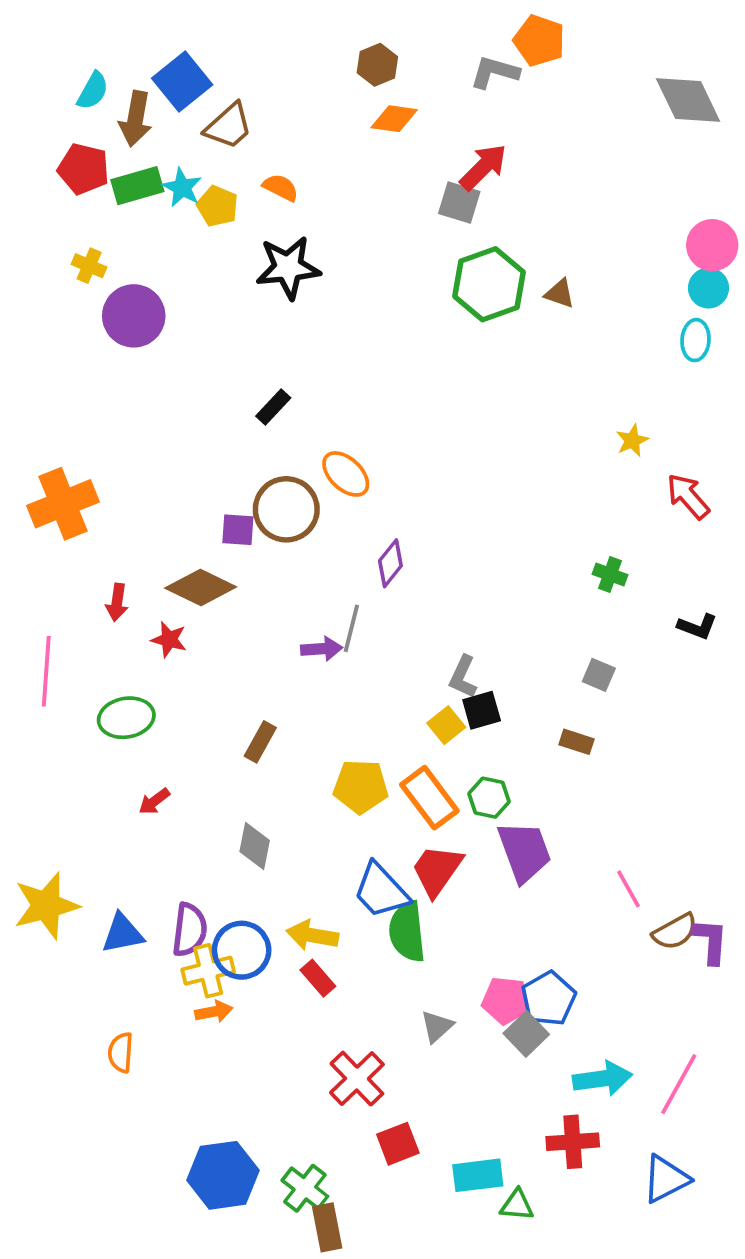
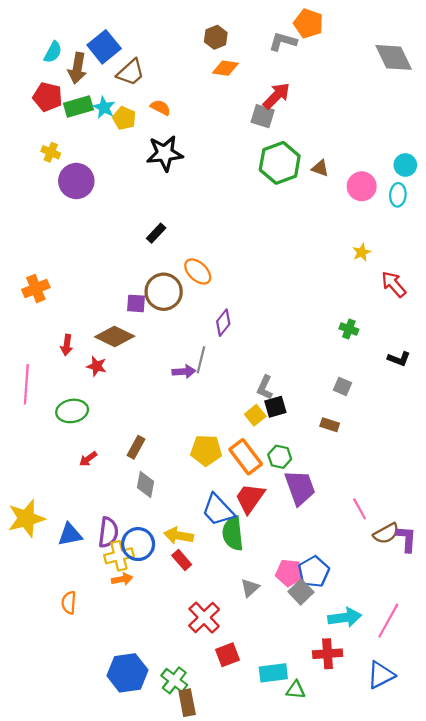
pink circle: (712, 245) -> (362, 186), moved
orange cross: (63, 504) -> (36, 289), size x0.7
brown rectangle: (260, 742) -> (136, 447), moved

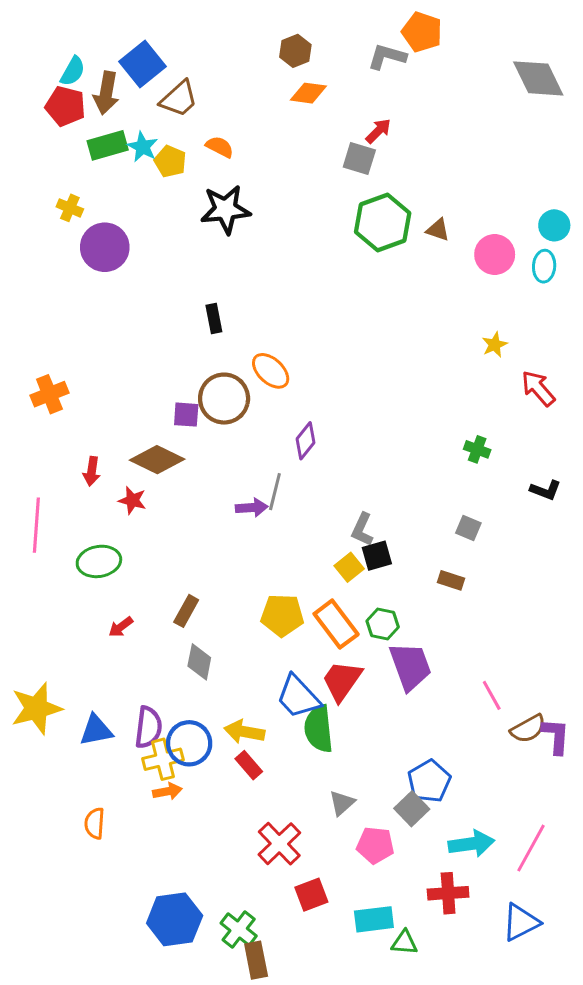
red arrow: (276, 96) -> (378, 131), size x0.7
red pentagon: (48, 97) -> (65, 106), moved
black rectangle: (156, 233) -> (214, 319), turned -54
pink pentagon: (289, 573) -> (375, 845), moved

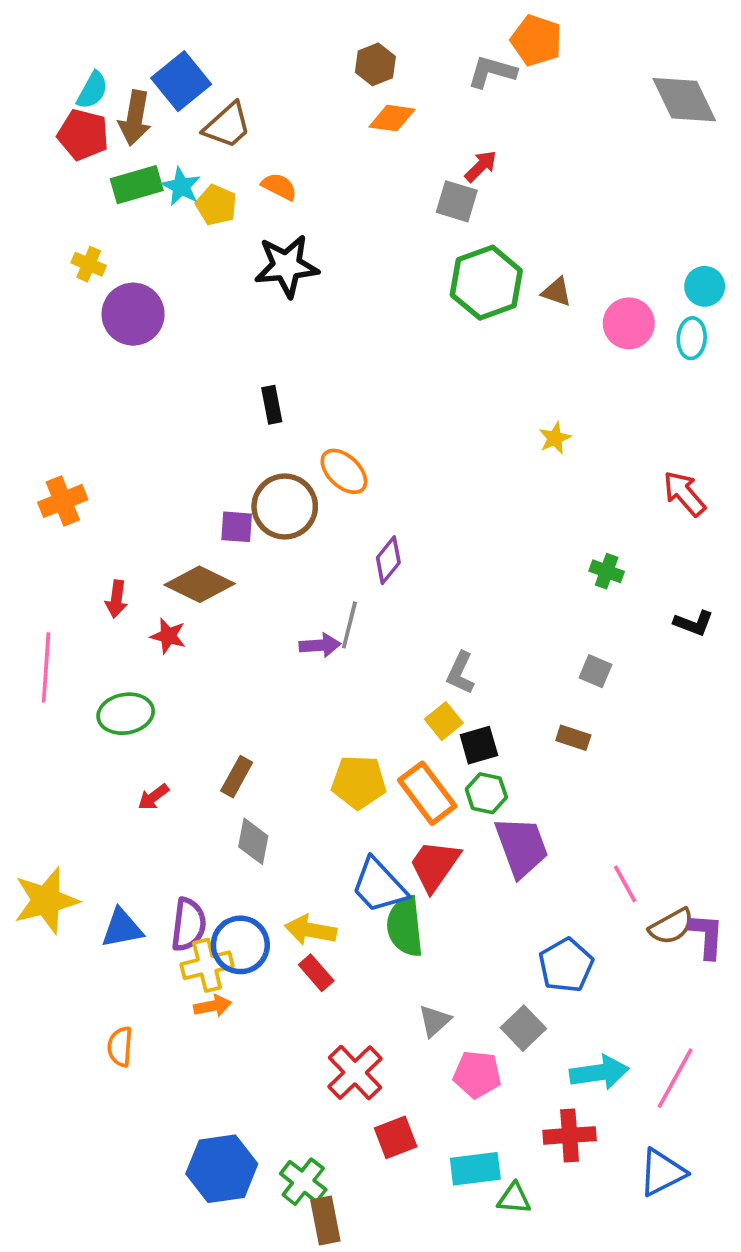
yellow star: (495, 345) -> (555, 438), moved
black square: (377, 556) -> (479, 745), moved
blue pentagon: (429, 781) -> (566, 965), moved

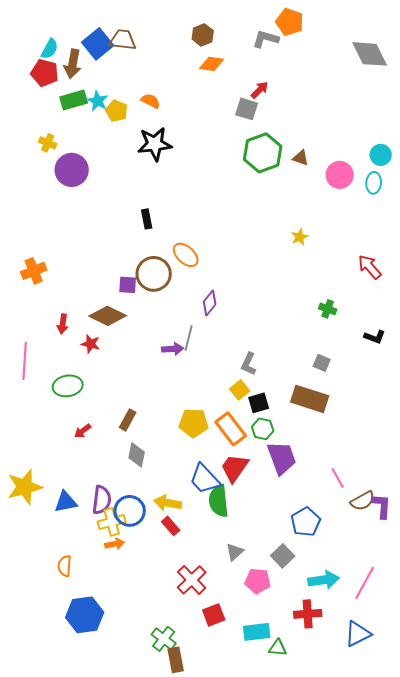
brown trapezoid: (227, 125) -> (123, 40), moved, turned -132
brown rectangle: (573, 738) -> (310, 399), size x2.0
blue hexagon: (222, 1169) -> (85, 615), moved

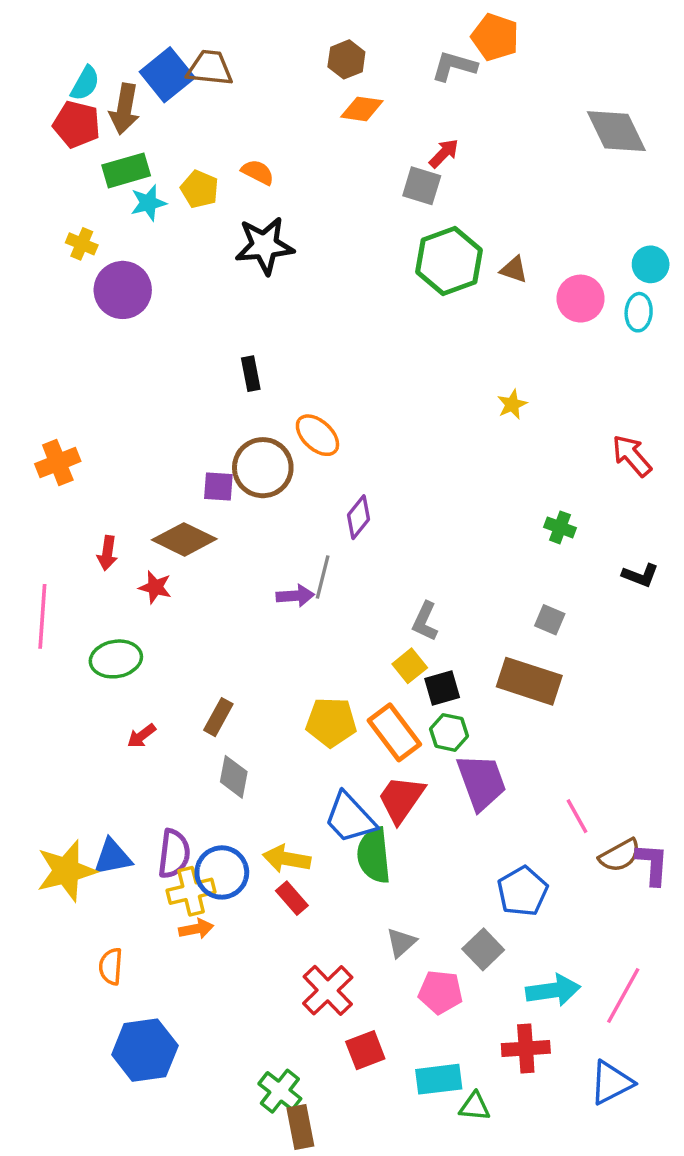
gray diamond: (370, 54) -> (616, 131), moved
cyan star: (98, 101) -> (148, 203), moved, turned 30
yellow star: (25, 487) -> (66, 871), moved

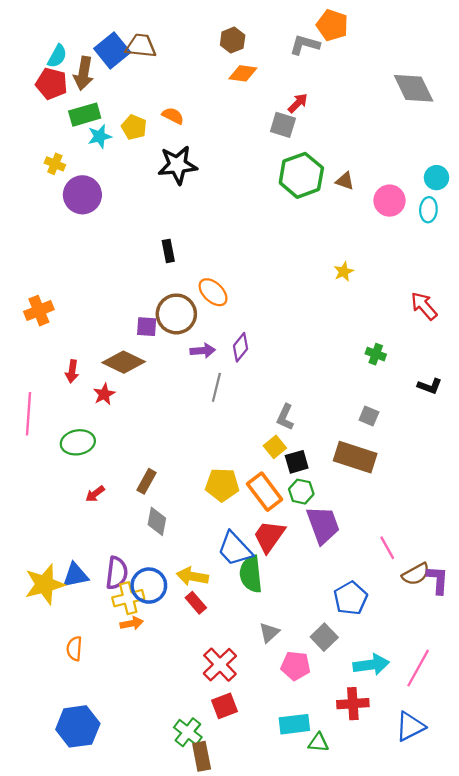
red star: (155, 587) -> (104, 394), turned 30
purple arrow: (295, 596) -> (203, 351), moved
blue hexagon: (145, 1050) -> (78, 726), moved
red square: (365, 1050) -> (224, 706), moved

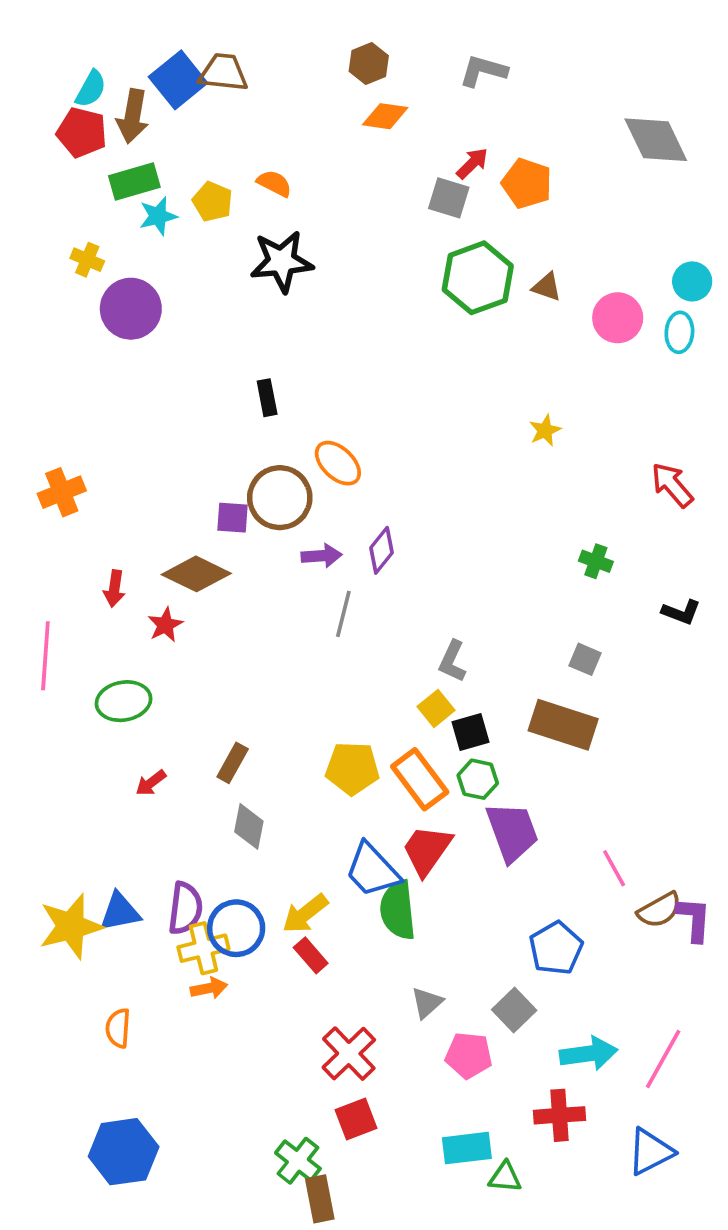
orange pentagon: (332, 25) -> (527, 183), moved
yellow arrow: (192, 576) -> (305, 914), turned -48

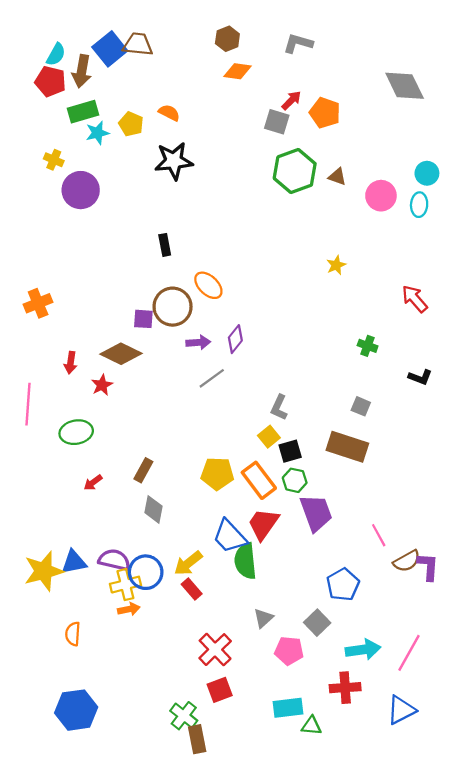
gray line: (343, 614) -> (212, 378), turned 40
purple semicircle: (185, 908) -> (114, 560), turned -84

